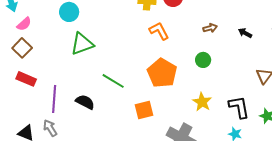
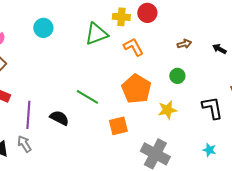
green triangle: (82, 44) -> (96, 34), moved
yellow star: (202, 102) -> (167, 110), moved, turned 30
black L-shape: (239, 107) -> (212, 108), moved

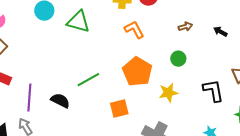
green triangle: (96, 34) -> (78, 22), moved, turned 35
green line: (87, 97) -> (88, 80), turned -60

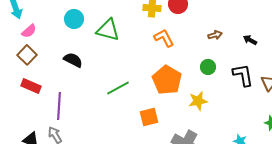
black L-shape: (213, 91) -> (243, 75), moved
black semicircle: (60, 101) -> (73, 60), moved

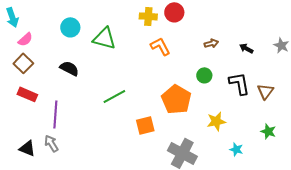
orange pentagon: (167, 80) -> (176, 99), moved
yellow star: (198, 101) -> (216, 121), moved

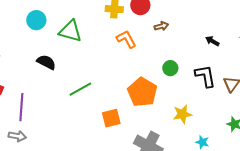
brown arrow: (211, 43) -> (161, 26), moved
black semicircle: (69, 68) -> (46, 62), moved
gray arrow: (51, 143) -> (17, 136), turned 132

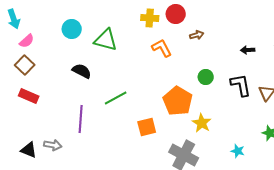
black arrow: (212, 41) -> (248, 50), turned -32
purple line: (21, 107) -> (81, 119), moved
yellow star: (182, 114) -> (202, 123), moved, turned -30

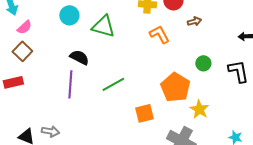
red rectangle: (29, 96) -> (13, 82), moved, turned -36
purple line: (81, 119) -> (70, 84), moved

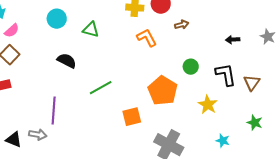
green triangle: (103, 26) -> (91, 30), size x0.7
purple line: (70, 84) -> (54, 111), moved
yellow star: (199, 109) -> (208, 105), moved

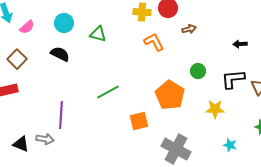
pink semicircle: (12, 31) -> (27, 27), moved
black semicircle: (67, 61) -> (60, 54), moved
black L-shape: (226, 75) -> (233, 79), turned -85
yellow star: (208, 105) -> (215, 109), turned -30

